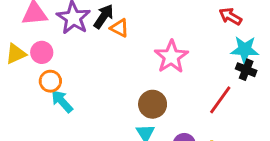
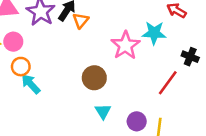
orange triangle: (119, 28) -> (81, 20), turned 42
cyan star: (245, 50) -> (154, 33), moved
brown circle: (153, 104) -> (94, 78), moved

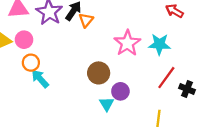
cyan star: (154, 33) -> (159, 44), moved
black cross: (190, 57) -> (187, 89), moved
purple circle: (137, 121) -> (120, 91), moved

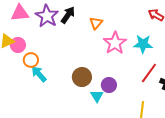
orange triangle: (86, 20) -> (96, 23), moved
pink circle: (24, 40) -> (18, 45), moved
brown circle: (99, 73) -> (82, 77), moved

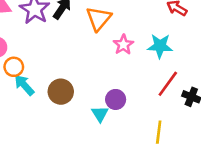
orange triangle: (96, 23) -> (99, 19), size x1.5
pink star: (115, 43) -> (123, 45), size x0.7
brown circle: (82, 77) -> (61, 92), moved

